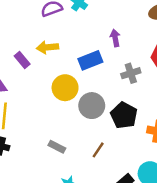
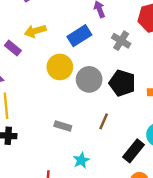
gray cross: (131, 73) -> (121, 41), turned -30

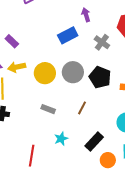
yellow arrow: (35, 31) -> (17, 67), moved
yellow circle: (60, 67) -> (45, 73), moved
black rectangle: (133, 151) -> (94, 142), moved

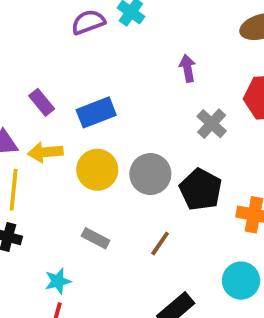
blue rectangle: (68, 35) -> (96, 112), moved
cyan star: (61, 139) -> (58, 281), moved

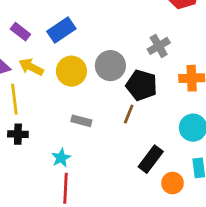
gray cross: (212, 124) -> (159, 46), moved, turned 30
yellow arrow: (45, 152) -> (31, 67), turned 45
black pentagon: (201, 190) -> (142, 85), moved

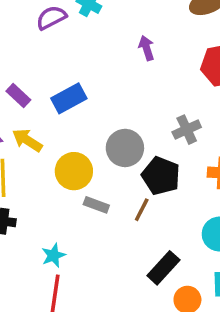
yellow circle: (71, 71) -> (74, 171), moved
gray rectangle: (81, 121) -> (96, 205), moved

